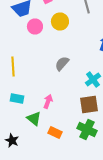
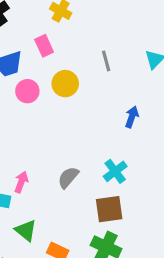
gray semicircle: (62, 64) -> (68, 177), moved
pink arrow: (48, 102) -> (21, 182), moved

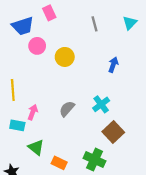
yellow circle: (65, 84) -> (65, 57), moved
brown square: (109, 209) -> (113, 132), moved, turned -35

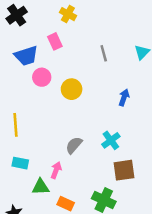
pink arrow: (33, 112) -> (56, 170), moved
brown square: (113, 132) -> (124, 170), turned 35
green triangle: (36, 147) -> (41, 187), turned -42

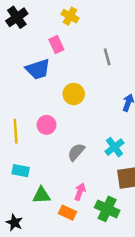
blue trapezoid: (26, 56) -> (38, 69), moved
pink circle: (42, 77) -> (47, 125), moved
pink arrow: (56, 170) -> (80, 192), moved

